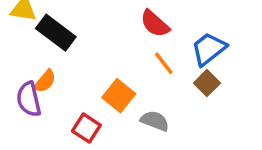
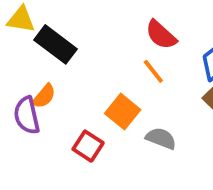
orange line: (164, 63) -> (153, 71), moved

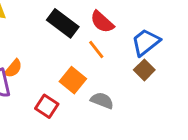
black rectangle: (55, 44) -> (63, 23), moved

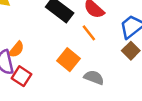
red square: (47, 106) -> (21, 76), moved

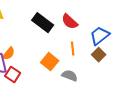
orange line: (89, 33) -> (73, 49), moved, turned 32

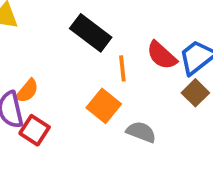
red semicircle: (70, 22) -> (162, 55), moved
orange line: (73, 49) -> (122, 68), moved

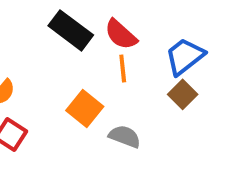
red semicircle: (162, 55) -> (121, 34), moved
orange line: (122, 68) -> (123, 68), moved

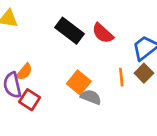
orange line: (123, 68) -> (121, 77), moved
gray semicircle: (125, 136) -> (91, 97), moved

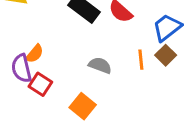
orange square: (79, 82) -> (83, 106), moved
gray semicircle: (91, 97) -> (100, 65), moved

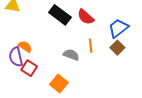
orange semicircle: (35, 54) -> (25, 47), turned -96
orange line: (141, 60) -> (91, 46), moved

